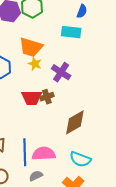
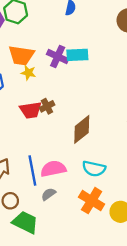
cyan rectangle: (71, 32) -> (77, 55), moved
purple cross: (61, 72) -> (58, 57), moved

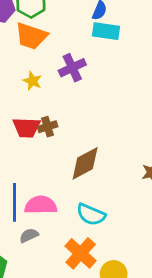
orange trapezoid: (21, 55) -> (31, 36), moved
cyan rectangle: (77, 55) -> (106, 31), moved
purple cross: (58, 57) -> (72, 68), turned 30

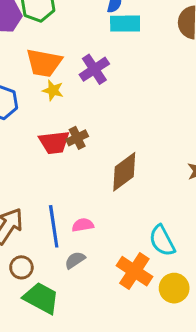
orange trapezoid: (31, 36) -> (44, 63), moved
pink semicircle: (41, 205) -> (83, 225), size x0.6
cyan semicircle: (91, 215) -> (162, 241), moved, turned 48

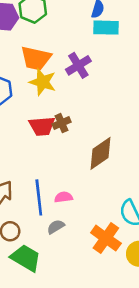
yellow star: (53, 90) -> (43, 82), size x1.5

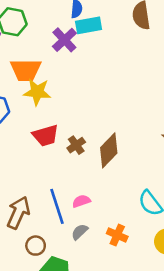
purple cross: (78, 65) -> (64, 40), moved
brown cross: (62, 123) -> (76, 145), moved
orange cross: (106, 238) -> (117, 235), moved, size x0.7

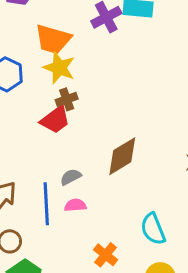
red trapezoid: (46, 136) -> (55, 120), turned -36
brown cross: (76, 145) -> (67, 99), moved
gray semicircle: (80, 232) -> (71, 177), moved

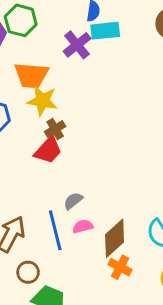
brown diamond: (122, 156) -> (115, 238), moved

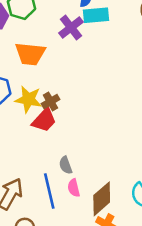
yellow star: (42, 101) -> (28, 99), moved
gray semicircle: (73, 201) -> (66, 165), turned -72
pink semicircle: (83, 226) -> (74, 188), turned -90

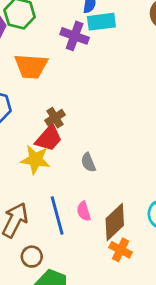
purple cross: (71, 28) -> (75, 36), turned -30
yellow star: (28, 99) -> (35, 160), moved
gray semicircle: (66, 165) -> (88, 162), moved

